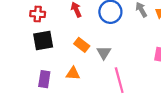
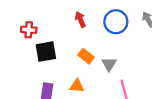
red cross: (38, 14) -> (29, 30), moved

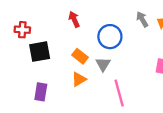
blue circle: (116, 22) -> (110, 37), moved
orange triangle: (77, 86) -> (79, 79), moved, turned -35

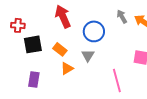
red arrow: (74, 19) -> (63, 16), size x1.6
orange rectangle: (80, 56) -> (60, 49), moved
pink line: (119, 93) -> (117, 80), moved

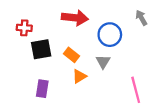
red arrow: (63, 16) -> (75, 18), turned 120

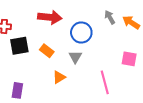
orange triangle: (79, 76) -> (59, 77), moved
purple rectangle: (42, 89) -> (17, 90), moved

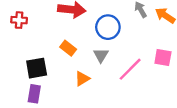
black square: (19, 46) -> (37, 68), moved
pink line: (105, 82) -> (130, 69), moved, turned 60

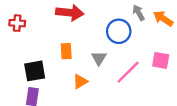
blue circle: (108, 27) -> (119, 31), moved
orange rectangle: (68, 48) -> (66, 51), turned 49

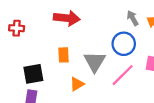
blue circle: (119, 31) -> (124, 44), moved
gray triangle: (99, 58) -> (95, 62), size x1.5

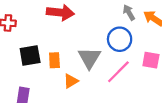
orange rectangle: (63, 55) -> (54, 60), moved
black square: (33, 74) -> (30, 55), moved

